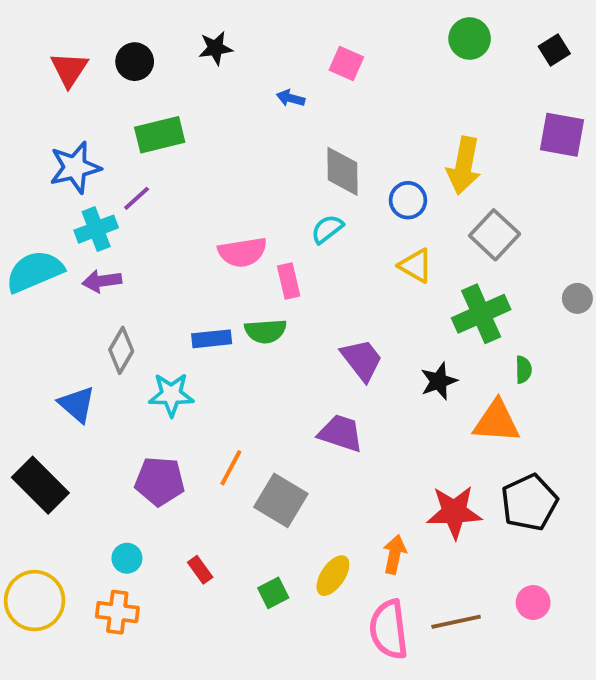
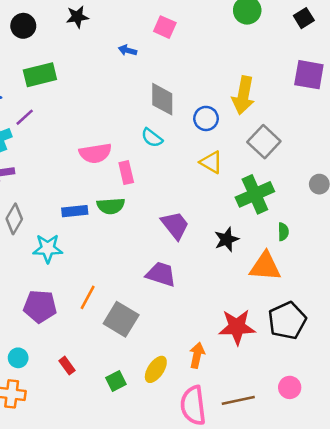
cyan semicircle: (327, 229) -> (152, 138), turned -105

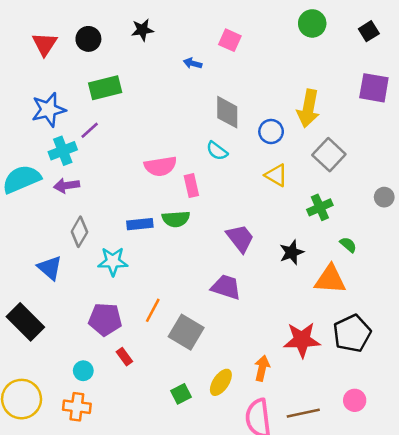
green cross: (255, 194) -> (320, 207), size x0.7
green semicircle: (283, 232) -> (348, 245), turned -48
red rectangle: (67, 366) -> (124, 357), moved

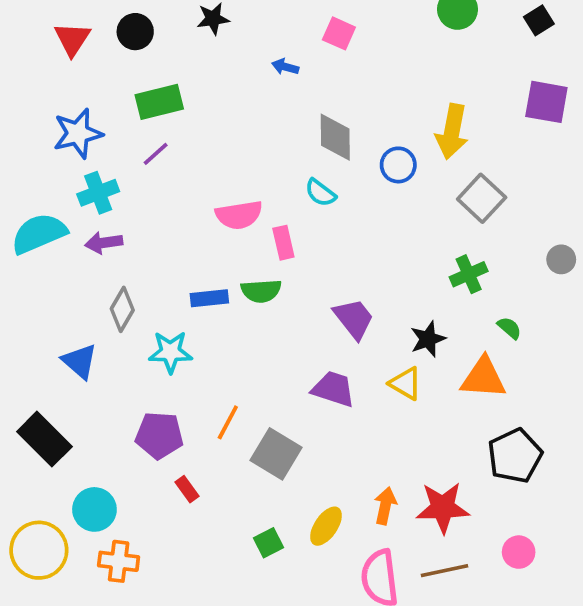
purple line: (90, 130) -> (156, 154), moved
yellow triangle: (276, 175) -> (406, 383), moved
red star: (302, 340) -> (443, 508), moved
cyan circle: (83, 371) -> (94, 509), moved, size x1.5

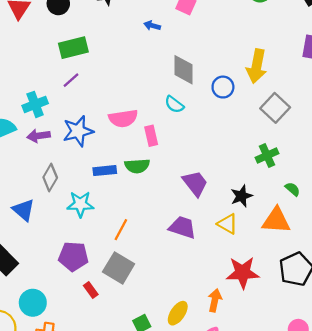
blue star: (78, 133) -> (78, 131), moved
orange line: (228, 422) -> (121, 230), moved
gray square: (276, 454) -> (119, 268), moved
red star: (443, 508) -> (243, 273), moved

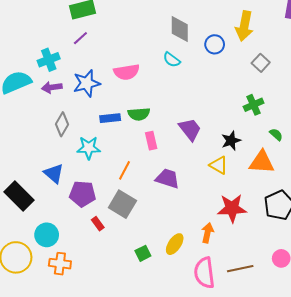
gray square: (275, 108) -> (261, 63), size x0.7
pink rectangle: (151, 136) -> (151, 141), moved
blue triangle: (24, 210) -> (54, 173), moved
purple trapezoid: (182, 227) -> (167, 179), moved

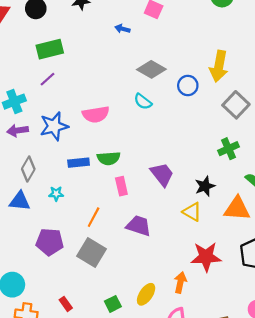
gray diamond: (180, 29) -> (151, 69), turned -60
gray square: (261, 63) -> (236, 105), size x1.4
cyan star: (89, 148) -> (56, 194), size x0.6
blue triangle: (54, 173) -> (20, 201), moved, turned -35
red rectangle: (98, 224) -> (66, 304), moved

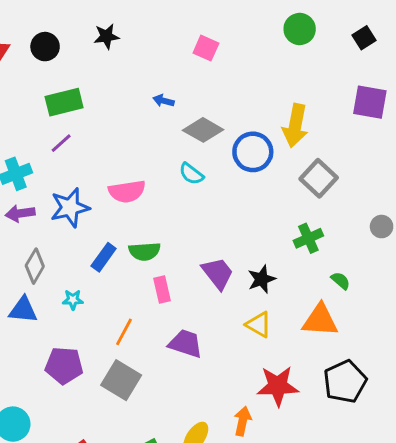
blue arrow: (122, 29) -> (164, 101), moved
blue circle: (188, 85) -> (253, 152), size x1.4
blue rectangle: (79, 163) -> (104, 257), turned -48
black star: (205, 186) -> (262, 279), moved

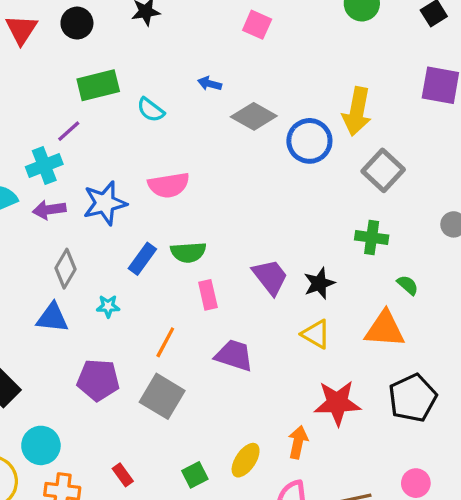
purple line: (61, 143) -> (69, 131), moved
cyan semicircle: (191, 174) -> (151, 110), moved
green cross: (308, 238) -> (372, 238), turned 32

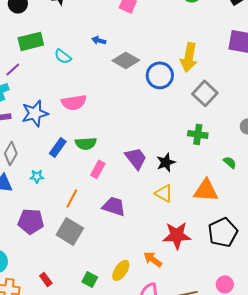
green semicircle: (408, 285) -> (230, 162), moved
pink rectangle: (208, 295) -> (98, 169), turned 42
orange arrow: (298, 442) -> (153, 259), turned -66
green square: (195, 475) -> (90, 279), turned -35

